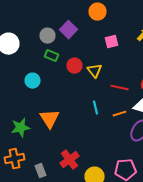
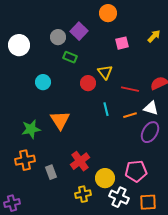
green rectangle: (52, 56) -> (70, 57), moved
red circle: (74, 66) -> (88, 83), moved

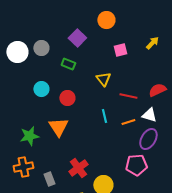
gray circle: (58, 37) -> (41, 48), moved
red circle: (88, 83) -> (67, 98), moved
pink pentagon: (136, 171) -> (136, 165), moved

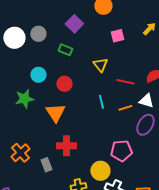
green star: (29, 136) -> (24, 99), moved
pink pentagon: (136, 165) -> (121, 151), moved
orange cross: (23, 167) -> (20, 153), turned -30
red cross: (78, 168) -> (66, 146), moved, turned 36

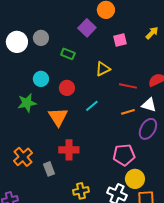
purple square: (74, 24) -> (87, 28), moved
yellow triangle: (100, 65) -> (103, 69), turned 42
cyan line: (101, 102) -> (92, 106), moved, turned 64
yellow circle: (100, 171) -> (135, 179), moved

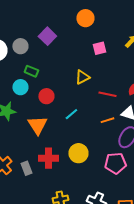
purple square: (87, 28) -> (47, 36), moved
green rectangle: (68, 54) -> (31, 71), moved
pink pentagon: (124, 155) -> (115, 163), moved
gray rectangle: (49, 169) -> (26, 168), moved
yellow circle: (135, 179) -> (78, 153), moved

